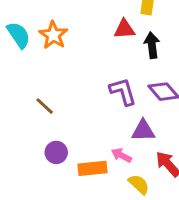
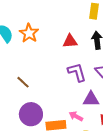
red triangle: (124, 29) -> (70, 41), moved
purple circle: (56, 152) -> (31, 114), size x1.5

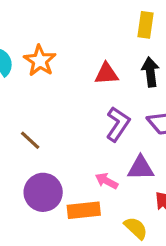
purple L-shape: (77, 72) -> (118, 124), turned 50
pink arrow: (76, 116) -> (107, 181), moved

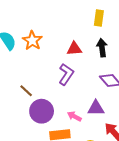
purple L-shape: (118, 124) -> (66, 74), moved
purple circle: (43, 192) -> (42, 111), moved

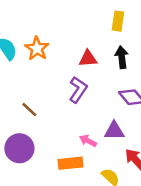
purple circle: (42, 111) -> (19, 148), moved

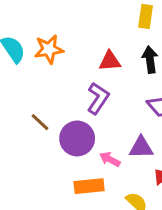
orange star: (37, 49) -> (49, 49), turned 30
purple circle: (19, 148) -> (77, 138), moved

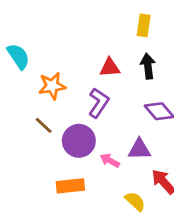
orange star: (49, 49) -> (52, 86), moved
orange rectangle: (89, 186) -> (70, 186), moved

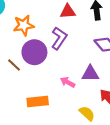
brown line: (44, 125) -> (14, 65), moved
purple circle: (79, 141) -> (34, 52), moved

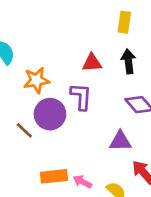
purple L-shape: (59, 38) -> (81, 97), turned -30
pink arrow: (68, 82) -> (82, 182), moved

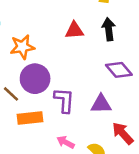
purple L-shape: (81, 97) -> (64, 100), moved
orange rectangle: (54, 176) -> (30, 118), moved

